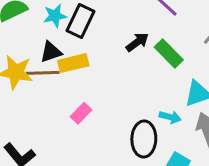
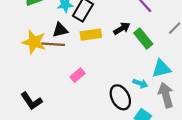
yellow rectangle: (73, 63) -> (91, 35), moved
black ellipse: (144, 139) -> (120, 97), turned -35

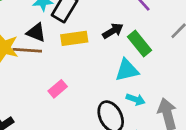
black triangle: (60, 30) -> (36, 33), turned 35
cyan triangle: (161, 69) -> (127, 70), moved

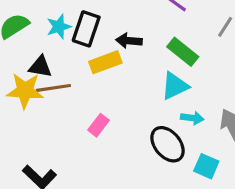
black arrow: (113, 31) -> (129, 41), moved, turned -132
black triangle: (36, 33) -> (40, 67), moved

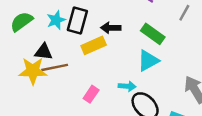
cyan arrow: (192, 118) -> (127, 86), moved

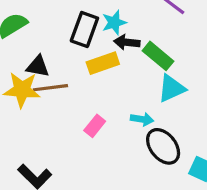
cyan star: (56, 20) -> (114, 23), moved
green rectangle: (153, 34) -> (158, 56), moved

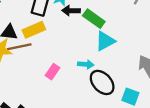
yellow rectangle: (103, 63) -> (34, 30), moved

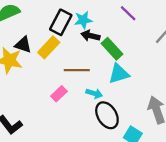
yellow rectangle: (34, 30) -> (49, 47), turned -35
brown line: (19, 47) -> (77, 70), moved

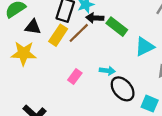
black triangle: (23, 45) -> (33, 27), moved
brown line: (77, 70) -> (79, 33), moved, turned -35
cyan triangle: (119, 74) -> (144, 47), moved

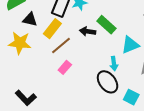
black arrow: (95, 18) -> (88, 31), moved
brown line: (79, 33) -> (61, 45), moved
cyan arrow: (107, 71) -> (114, 64), moved, turned 72

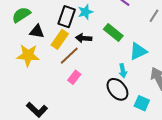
black arrow: (88, 31) -> (84, 38), moved

